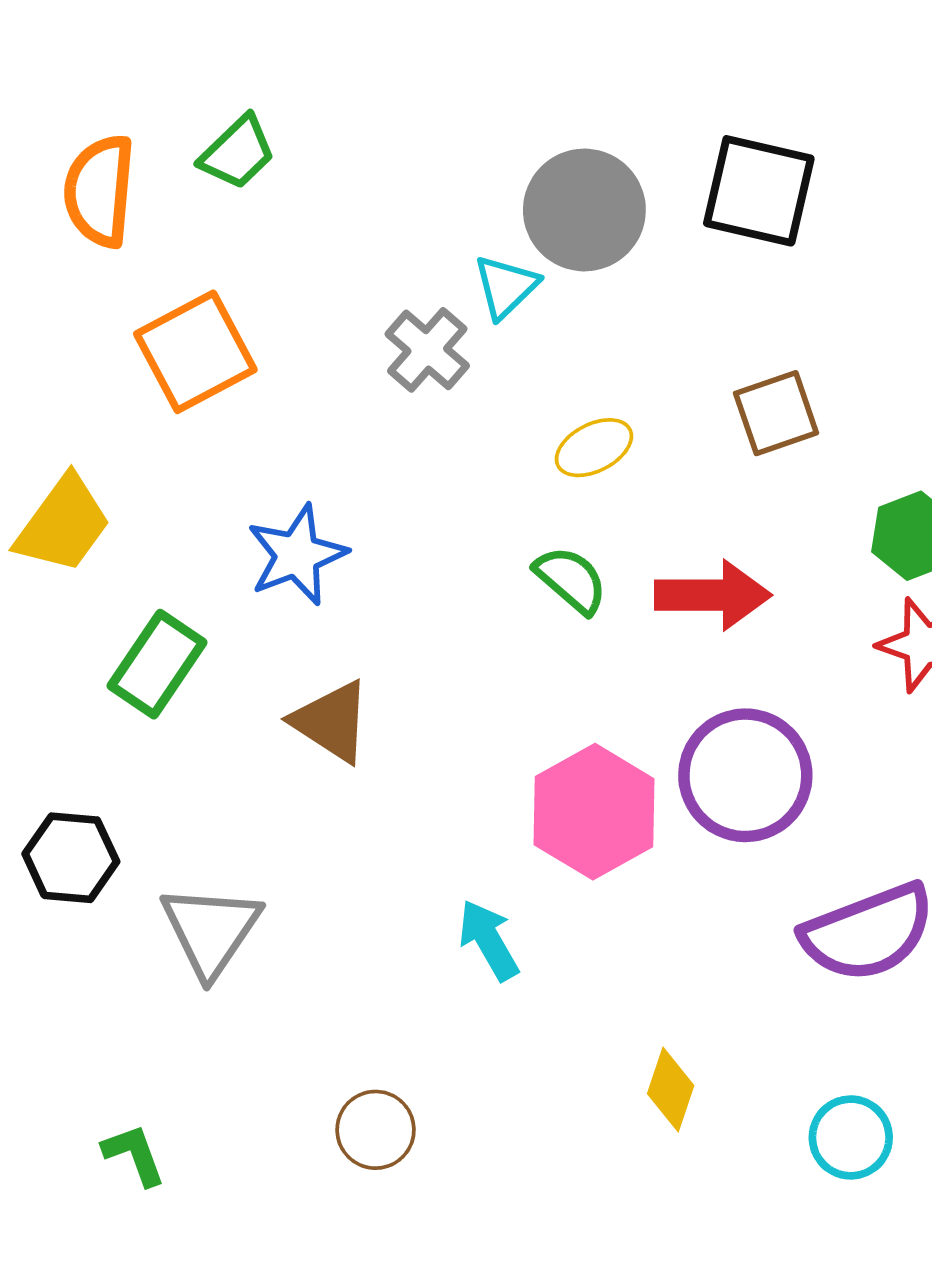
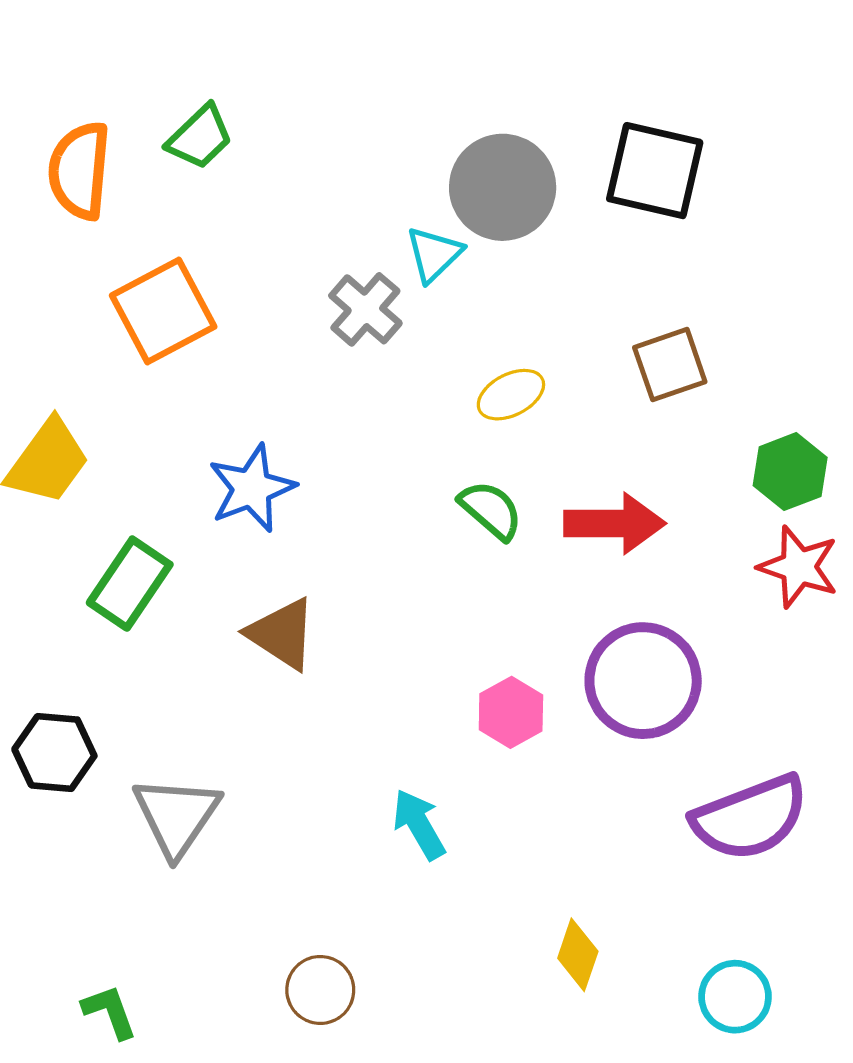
pink hexagon: (594, 812) -> (511, 712), size x0.6

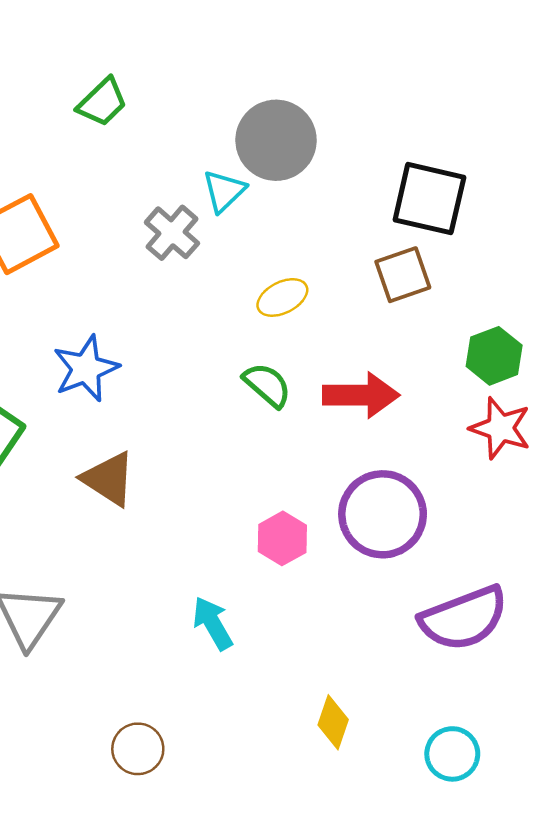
green trapezoid: (200, 137) -> (102, 102), moved
black square: (655, 171) -> (429, 199), moved

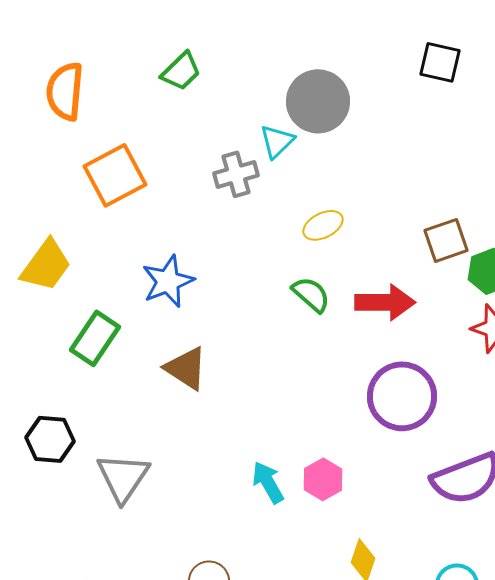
black square: (429, 199) -> (440, 62), moved, size x0.7
gray cross: (172, 233) -> (236, 174), turned 33
brown square: (403, 275) -> (446, 240), moved
pink hexagon: (282, 538) -> (323, 479), moved

